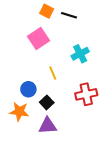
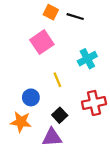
black square: (47, 102) -> (60, 115), moved

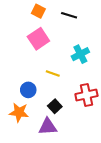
orange square: (51, 12) -> (38, 11), moved
yellow line: (57, 80) -> (53, 74), turned -48

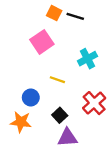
orange square: (38, 11) -> (54, 13), moved
red cross: (86, 95) -> (94, 103), turned -30
purple triangle: (48, 127) -> (67, 137), moved

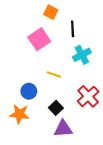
black line: (75, 16) -> (73, 29), moved, turned 70

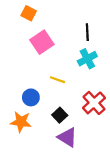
orange square: (51, 12) -> (29, 13), moved
black line: (73, 29) -> (87, 32), moved
purple triangle: (63, 129) -> (67, 137), turned 36

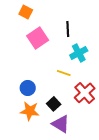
black line: (87, 32) -> (68, 29), moved
yellow line: (57, 80) -> (64, 73), moved
orange star: (21, 122) -> (30, 111), moved

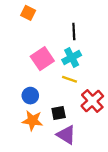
pink square: (38, 38) -> (42, 59), moved
cyan cross: (79, 53) -> (72, 57), moved
black square: (54, 104) -> (59, 113), turned 32

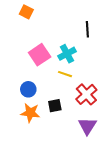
black line: (74, 31) -> (87, 29), moved
purple triangle: (66, 135) -> (87, 126), moved, turned 30

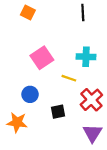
black line: (87, 29) -> (83, 13), moved
cyan cross: (67, 54) -> (86, 57), moved, turned 30
orange star: (30, 113) -> (17, 122), moved

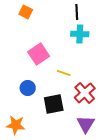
cyan cross: (86, 57) -> (80, 34), moved
black square: (58, 112) -> (54, 104), size x1.5
orange star: (17, 122) -> (16, 125), moved

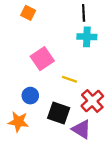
black square: (54, 104) -> (59, 113), turned 30
purple triangle: (86, 124) -> (81, 129), moved, turned -30
orange star: (16, 125) -> (18, 122), moved

